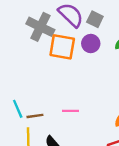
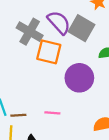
gray square: (95, 19) -> (82, 28), size x1.6
purple circle: (91, 44) -> (79, 78), moved, size x1.6

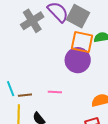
gray cross: (30, 32) -> (32, 21), turned 30
orange square: (49, 52) -> (82, 42), moved

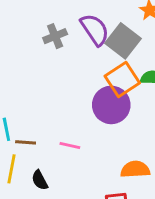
gray cross: (32, 21) -> (55, 36), size x0.7
orange square: (82, 42) -> (122, 80), turned 35

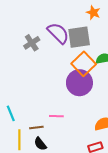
gray square: (123, 41) -> (79, 37), turned -35
brown line: (26, 142) -> (36, 128), moved

